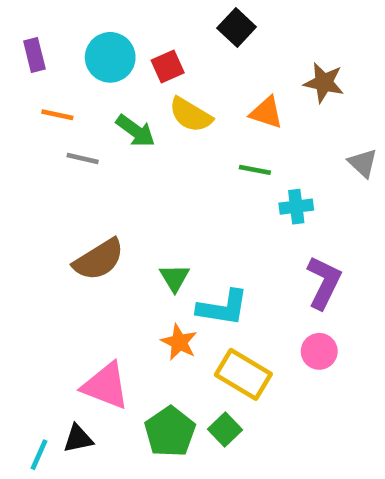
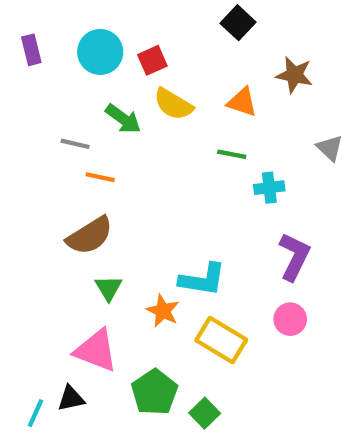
black square: (237, 28) -> (238, 23), moved
orange line: (57, 115) -> (100, 177), moved
green triangle: (175, 278) -> (109, 288), moved
green square: (225, 429) -> (205, 413), moved

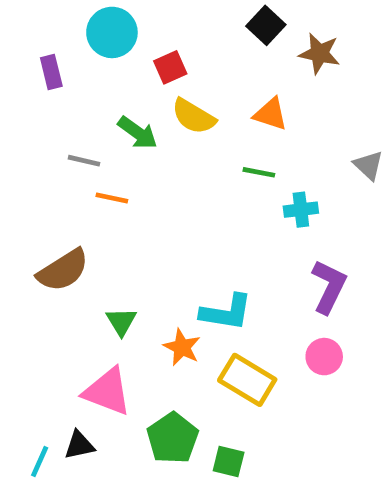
purple rectangle: (31, 50) -> (51, 72), moved
cyan circle: (100, 52) -> (112, 32), moved
brown star: (294, 75) -> (319, 53), moved
brown semicircle: (90, 236) -> (63, 270), moved
green square: (205, 413) -> (229, 462), turned -32

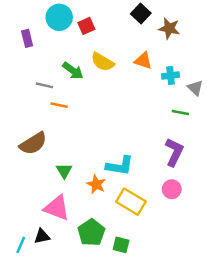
red square: (170, 67) -> (86, 26), moved
green line: (259, 172) -> (180, 113), moved
cyan cross: (301, 210) -> (170, 75), moved

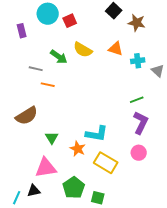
green line: (180, 113) -> (137, 100), moved, turned -32
pink triangle: (57, 208) -> (46, 168), turned -30

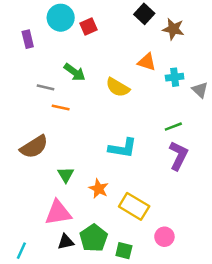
yellow semicircle: (83, 50) -> (118, 87), moved
cyan L-shape: (97, 134) -> (123, 148), moved
pink circle: (139, 153) -> (164, 237), moved
black triangle: (34, 191) -> (66, 242), moved

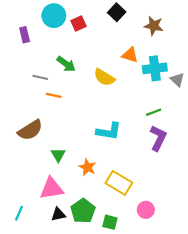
black square: (144, 14) -> (117, 12), moved
cyan cross: (175, 77) -> (155, 68), size x1.5
cyan line: (21, 251) -> (19, 213), moved

